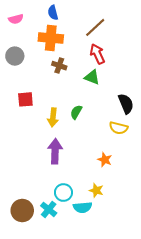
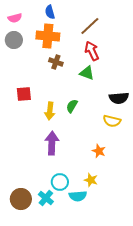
gray circle: (15, 56) -> (14, 40), moved
black semicircle: (126, 104) -> (119, 98), turned 108

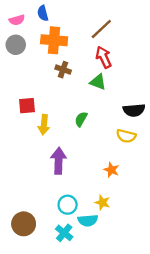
blue semicircle: (50, 12) -> (43, 13), moved
yellow arrow: (50, 111) -> (44, 125), moved
cyan cross: (46, 198) -> (64, 233), moved

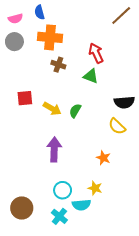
brown line: (101, 29) -> (121, 15), moved
yellow arrow: (44, 125) -> (52, 109), moved, turned -66
yellow semicircle: (126, 136) -> (117, 126), turned 30

